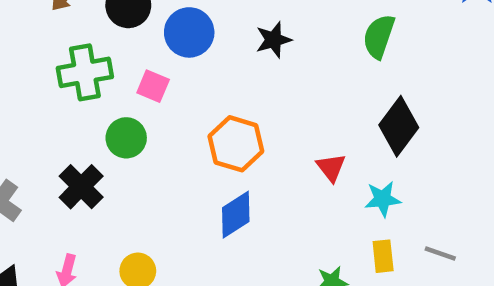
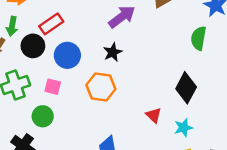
green semicircle: (379, 36) -> (199, 38), moved
orange hexagon: (236, 144) -> (101, 87), moved

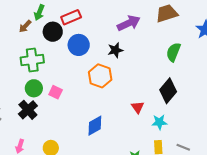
green semicircle: (199, 38) -> (173, 52), moved
pink square: (53, 87) -> (56, 92), moved
green circle: (43, 116) -> (34, 88), moved

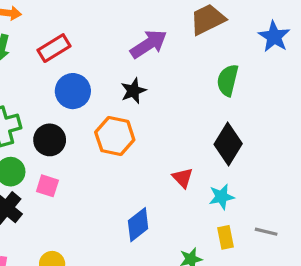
black circle: (53, 32) -> (50, 140), moved
pink square: (56, 92) -> (47, 186), moved
blue diamond: (95, 126) -> (138, 225), moved

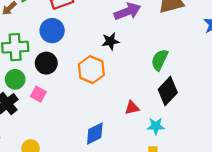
green semicircle: (228, 80) -> (160, 60), moved
blue circle: (73, 91) -> (52, 31), moved
red triangle: (183, 178) -> (132, 108), turned 49

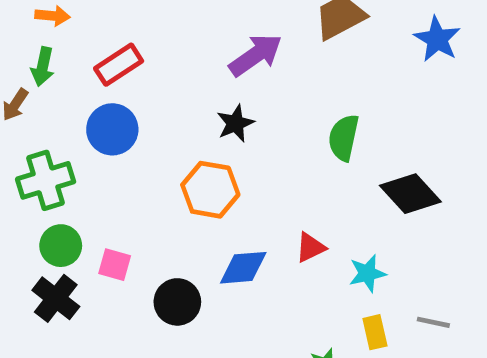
black circle: (46, 63) -> (177, 302), moved
black diamond: (168, 91) -> (410, 194), moved, turned -72
blue diamond: (95, 133) -> (243, 268), moved, turned 35

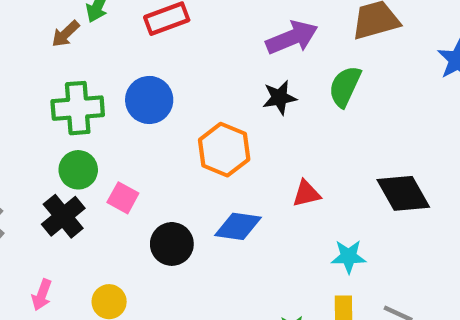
black star: (235, 123) -> (279, 98), moved
blue circle: (112, 129) -> (149, 100), moved
green semicircle: (344, 138) -> (345, 86), moved
red triangle: (310, 248) -> (306, 194), moved

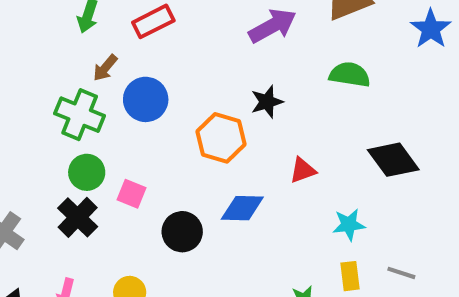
brown arrow: (66, 34) -> (105, 68), moved
green semicircle: (345, 86) -> (350, 75), moved, turned 81
black star: (279, 98) -> (267, 102), moved
green cross: (78, 108) -> (80, 115), turned 33

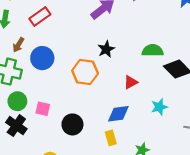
green semicircle: (350, 75) -> (153, 50), moved
blue diamond: (242, 208) -> (118, 114), moved
yellow rectangle: (350, 276) -> (111, 138), moved

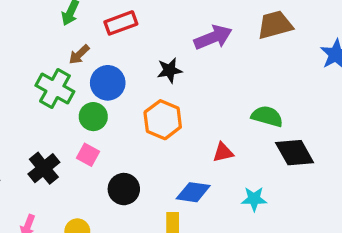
black star: (106, 49) -> (170, 70), moved
green circle: (17, 101) -> (93, 117), moved

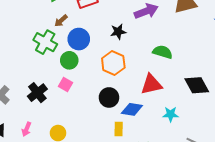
green semicircle: (267, 116) -> (163, 52), moved
red triangle: (223, 152) -> (151, 84), size x1.6
black circle: (124, 189) -> (109, 97), moved

